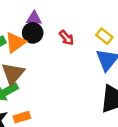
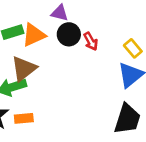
black circle: (33, 33) -> (69, 34), moved

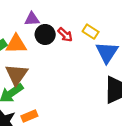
orange triangle: (34, 35) -> (16, 44), turned 40
yellow rectangle: (133, 48) -> (91, 32), moved

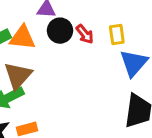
yellow rectangle: (91, 32) -> (117, 34), turned 42

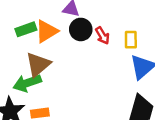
orange triangle: (22, 38) -> (47, 31), turned -45

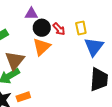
orange triangle: (47, 31) -> (42, 47), moved

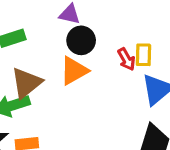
red arrow: (59, 29) -> (126, 59), moved

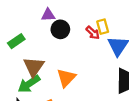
orange triangle: (74, 71) -> (66, 78), moved

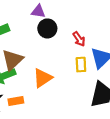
yellow rectangle: (103, 27) -> (81, 65), moved

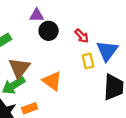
orange triangle: (43, 78) -> (52, 81), turned -40

